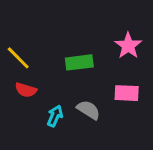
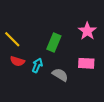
green rectangle: (79, 62) -> (54, 42), turned -60
cyan arrow: (55, 116) -> (37, 65), moved

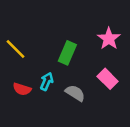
red semicircle: (17, 61) -> (22, 89), moved
pink rectangle: (86, 63) -> (108, 79), turned 42

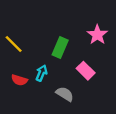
pink rectangle: (108, 79) -> (86, 71), moved
gray semicircle: (75, 93) -> (65, 94), moved

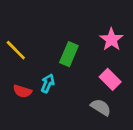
pink rectangle: (86, 71) -> (110, 79), moved
gray semicircle: (65, 94) -> (101, 107), moved

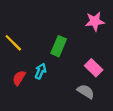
pink star: (111, 39) -> (95, 21), moved, turned 30
red semicircle: (22, 91) -> (19, 78), turned 105

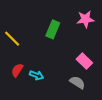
green rectangle: (59, 46) -> (53, 29), moved
cyan arrow: (40, 71) -> (37, 75), moved, turned 88

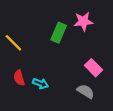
pink star: (85, 19) -> (83, 21), moved
red semicircle: (17, 70) -> (19, 78), turned -48

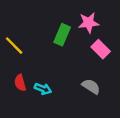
pink rectangle: (94, 68) -> (101, 49), moved
gray semicircle: (86, 91) -> (91, 86), moved

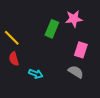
pink rectangle: (101, 49) -> (81, 50), moved, turned 63
red semicircle: (20, 83) -> (14, 59), moved

